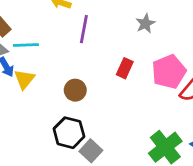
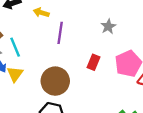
cyan line: (26, 45) -> (15, 47), turned 72
brown circle: (75, 90) -> (55, 81), size x1.6

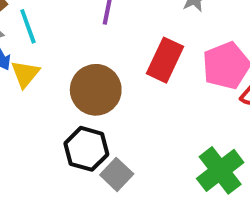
red rectangle: (93, 62) -> (165, 60), size x1.5

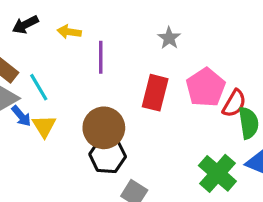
black hexagon: (86, 149) -> (108, 155), moved

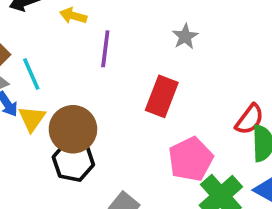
pink pentagon: (206, 87) -> (191, 159), moved
brown circle: (104, 128) -> (73, 129), moved
black hexagon: (108, 155) -> (73, 161), moved

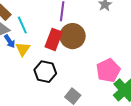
red rectangle: (162, 96) -> (54, 39), moved
brown circle: (73, 129) -> (73, 36), moved

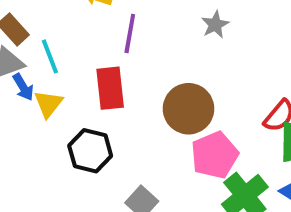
brown circle: (73, 36) -> (189, 109), moved
red rectangle: (54, 39) -> (110, 88), turned -30

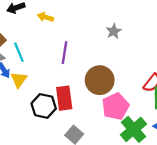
purple line: (130, 33) -> (65, 53), moved
red rectangle: (110, 88) -> (64, 98), moved

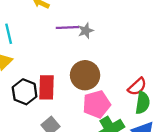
gray star: (114, 31) -> (86, 31), moved
purple line: (65, 53) -> (67, 27), moved, turned 70

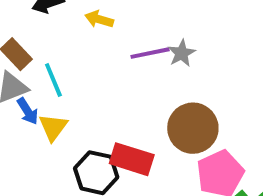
red rectangle: (46, 87) -> (132, 159), turned -65

